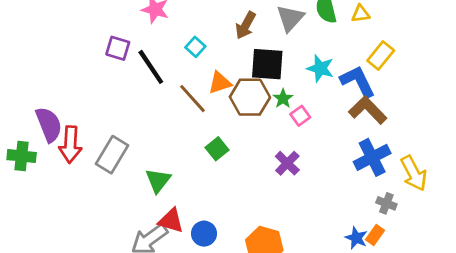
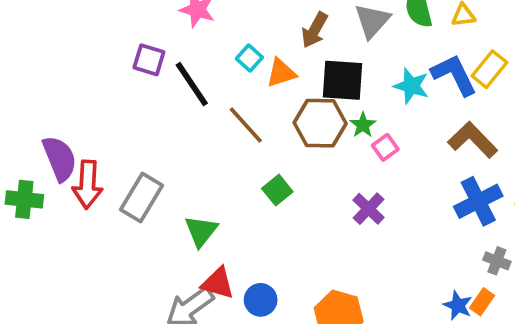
blue L-shape: (358, 81) -> (454, 75), moved
orange triangle: (220, 83) -> (281, 73), moved

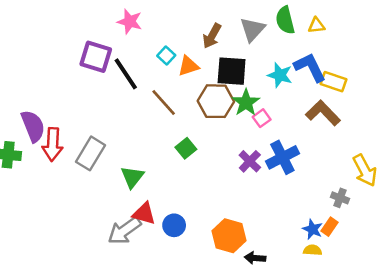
purple square: (149, 60) -> (96, 57), size x1.4
yellow rectangle: (489, 69) -> (333, 82), moved, turned 70
green star: (363, 125) -> (246, 103), size x1.5
blue cross: (478, 201) -> (282, 157), moved

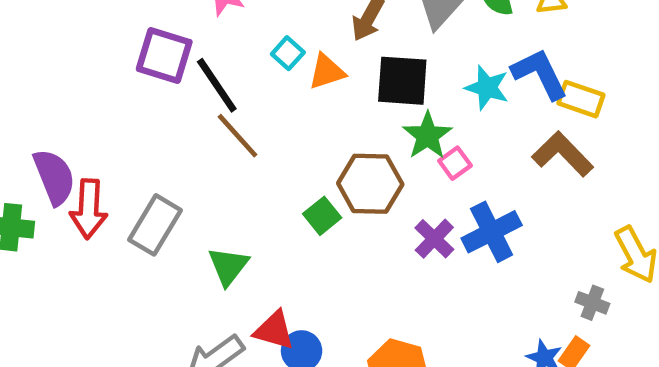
brown hexagon: (216, 101) -> (370, 184), moved
brown line: (164, 103) -> (237, 136), moved
red triangle: (144, 214) -> (274, 330), moved

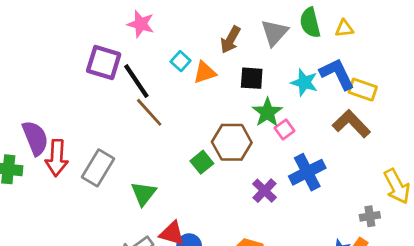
black square: (402, 81) -> (252, 78), size x0.7
purple cross: (434, 239) -> (265, 191), moved
gray cross: (592, 303) -> (370, 216), turned -30

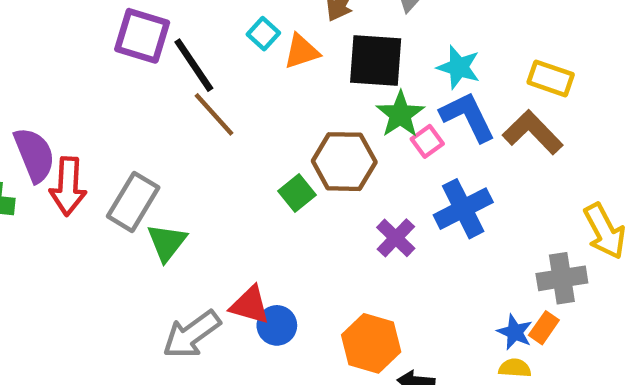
blue L-shape: (337, 74) -> (468, 117), moved
black square: (252, 78) -> (376, 61), size x1.5
green triangle: (144, 193) -> (167, 242), moved
gray cross: (370, 216) -> (562, 278), size x1.5

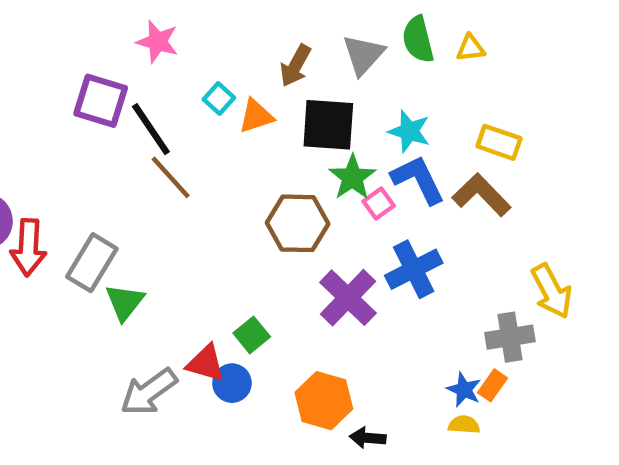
green square: (297, 193) -> (252, 335), moved
purple cross: (396, 238) -> (348, 298), size x1.5

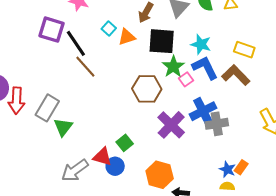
gray cross: (510, 337) -> (217, 124), moved

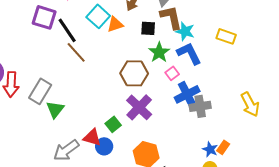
cyan square: (109, 28) -> (98, 16), size x1.6
black square: (162, 41) -> (148, 28), size x0.6
brown L-shape: (236, 75) -> (171, 17), moved, turned 32
pink square: (186, 79) -> (172, 73), moved
purple cross: (171, 125) -> (139, 107), moved

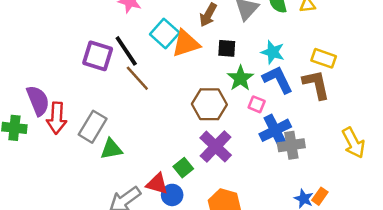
purple square: (44, 17) -> (98, 56), moved
brown L-shape: (171, 17) -> (316, 84), moved
orange triangle: (115, 24) -> (186, 43), size x1.4
pink square: (172, 73) -> (257, 104), turned -32
green triangle: (55, 109) -> (111, 149), turned 42

